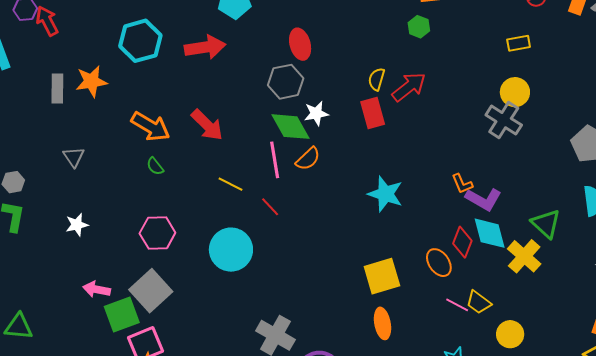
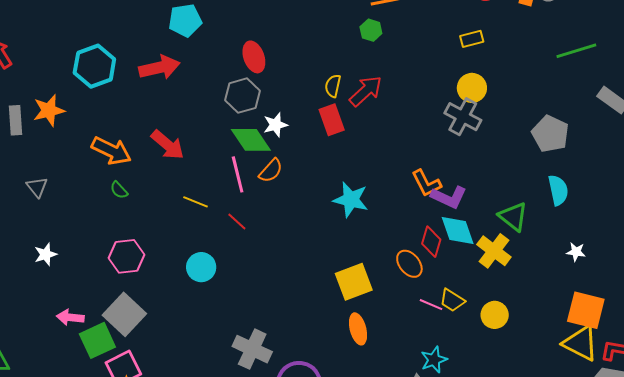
orange L-shape: (462, 184) -> (426, 183), size x1.4
cyan circle: (231, 250) -> (201, 267), size x0.7
yellow circle: (510, 334) -> (495, 315), moved

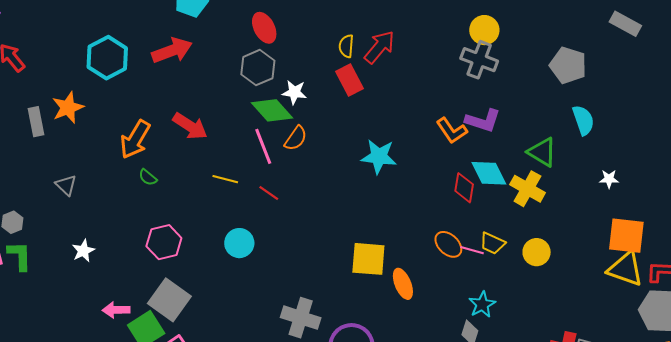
white star: (275, 125) -> (294, 92), turned 30
orange arrow: (111, 151) -> (135, 139), turned 102
purple L-shape: (449, 197) -> (483, 121), moved
orange ellipse: (409, 264) -> (448, 244), moved
yellow square: (354, 282) -> (368, 259), moved, turned 33

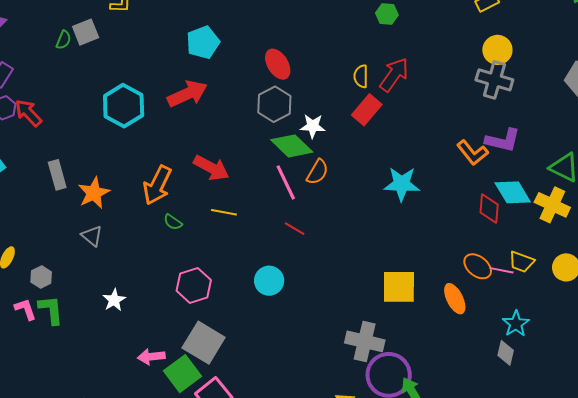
red rectangle: (349, 80) -> (367, 110), turned 72
orange star: (68, 108) -> (94, 193), moved
yellow line: (225, 179) -> (224, 212), moved
orange ellipse: (403, 284) -> (455, 299), moved
gray cross: (301, 318) -> (365, 341), moved

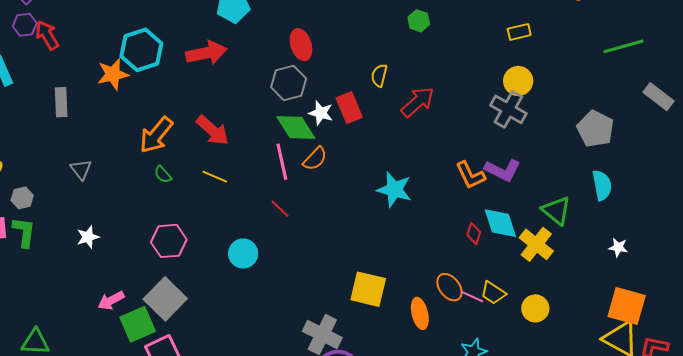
red arrow: (394, 75) -> (418, 102), moved
red rectangle: (367, 110) -> (349, 108), moved, turned -76
orange star: (94, 193) -> (113, 74), moved
red diamond: (489, 209) -> (474, 234), size x0.7
pink arrow: (151, 357) -> (111, 301), turned -36

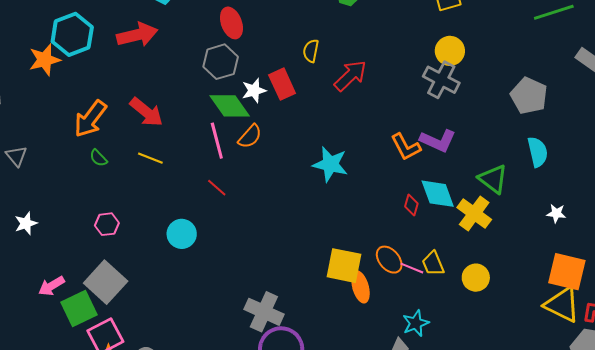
white star: (321, 113) -> (254, 90), turned -30
pink hexagon: (169, 241) -> (107, 224), size x0.7
yellow square: (368, 289) -> (344, 266), moved
yellow trapezoid: (493, 293) -> (433, 264), turned 36

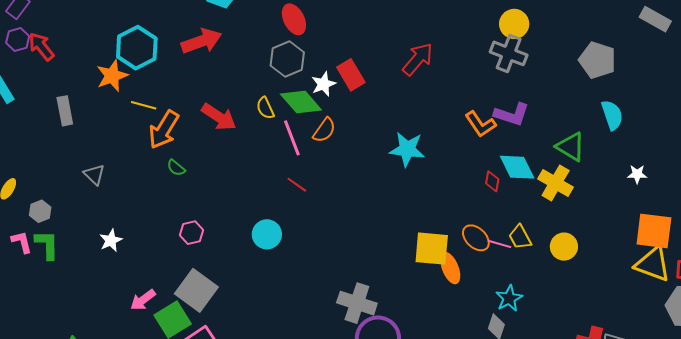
yellow semicircle: (311, 51) -> (265, 108), moved, turned -30
yellow line: (150, 158) -> (144, 105), moved

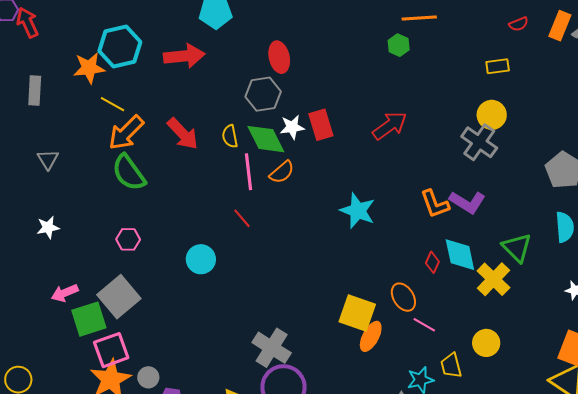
green semicircle: (176, 168) -> (129, 173), size x2.0
yellow trapezoid: (520, 237) -> (451, 366), moved
orange ellipse: (476, 238) -> (403, 297), moved
orange ellipse: (450, 268) -> (371, 336), turned 36

